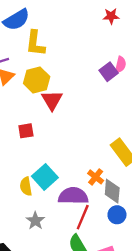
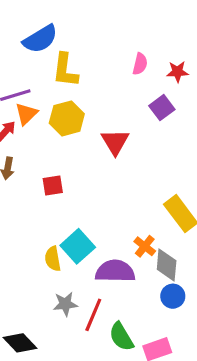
red star: (111, 16) -> (177, 72), moved
pink semicircle: (121, 65) -> (140, 64), moved
red triangle: (52, 100) -> (115, 142), moved
red line: (83, 217) -> (93, 315), moved
gray star: (35, 221) -> (65, 304), turned 30

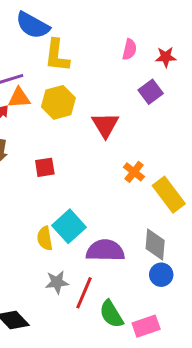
blue semicircle: (40, 39) -> (33, 25), turned 60
orange triangle: (26, 114) -> (19, 98), turned 40
orange cross: (145, 246) -> (134, 172), moved

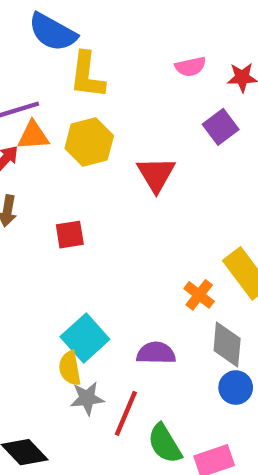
pink semicircle: (129, 49) -> (190, 67), turned 65
orange cross: (134, 172) -> (199, 295), moved
cyan square: (69, 226) -> (85, 338), moved
yellow semicircle: (45, 238) -> (70, 368), moved
purple semicircle: (105, 250) -> (156, 353), size x0.7

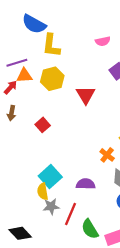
red square: (70, 235) -> (43, 125), turned -32

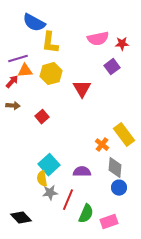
pink semicircle: (103, 41) -> (98, 39), size x1.5
brown arrow: (12, 113) -> (13, 106), turned -96
green semicircle: (90, 229) -> (86, 214), turned -126

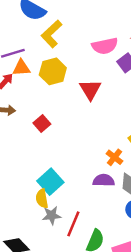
pink semicircle: (98, 39) -> (105, 46), moved
yellow L-shape: (50, 43) -> (52, 34), turned 40
purple semicircle: (82, 172) -> (104, 180), moved

